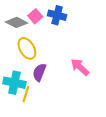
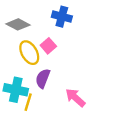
pink square: (35, 16) -> (48, 46), moved
pink arrow: (80, 67) -> (75, 98), moved

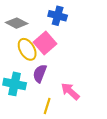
pink square: (48, 46) -> (45, 43), size x1.5
yellow line: (28, 102) -> (47, 106), moved

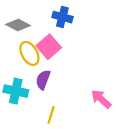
pink arrow: (70, 91) -> (101, 99), moved

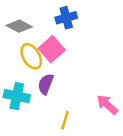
blue cross: (62, 17) -> (66, 18), turned -30
yellow line: (51, 115) -> (65, 120), moved

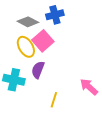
gray diamond: (19, 26) -> (28, 22), moved

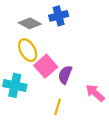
pink square: (43, 41) -> (46, 66), moved
purple semicircle: (38, 70) -> (65, 75), moved

